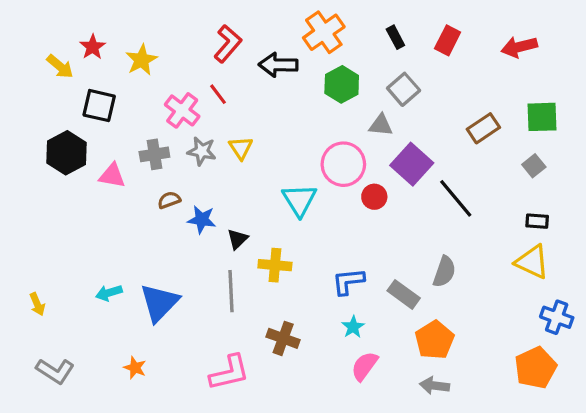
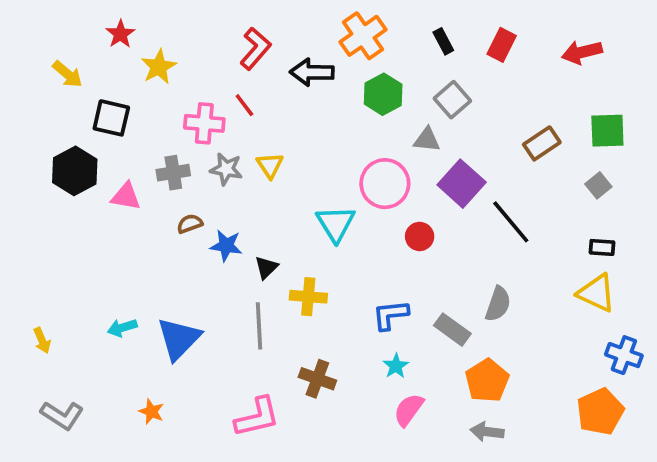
red star: (93, 47) -> (120, 34), moved
pink cross: (182, 110) -> (204, 123), turned -32
red circle: (374, 197) -> (420, 236), moved

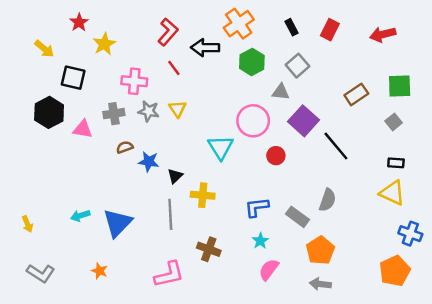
red line: (244, 105) -> (174, 68), moved

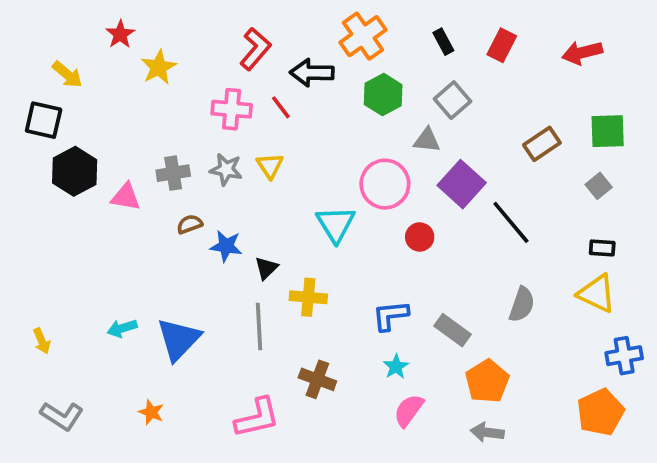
red line: (174, 68) -> (281, 107), moved
black square: (73, 78) -> (44, 120), moved
pink cross: (134, 81) -> (232, 109), moved
gray semicircle: (328, 200) -> (522, 305), moved
blue cross: (410, 234) -> (624, 356), turned -30

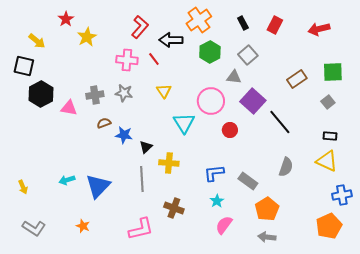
yellow triangle: (270, 166) -> (164, 91), moved

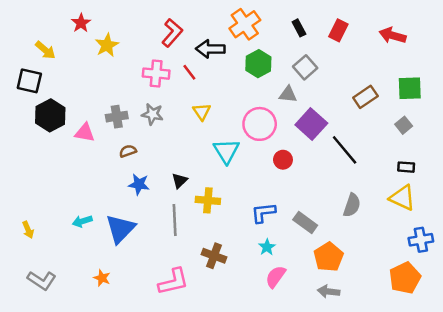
red arrow: (319, 29) -> (393, 35), turned 30
blue star: (124, 135) -> (139, 184), moved

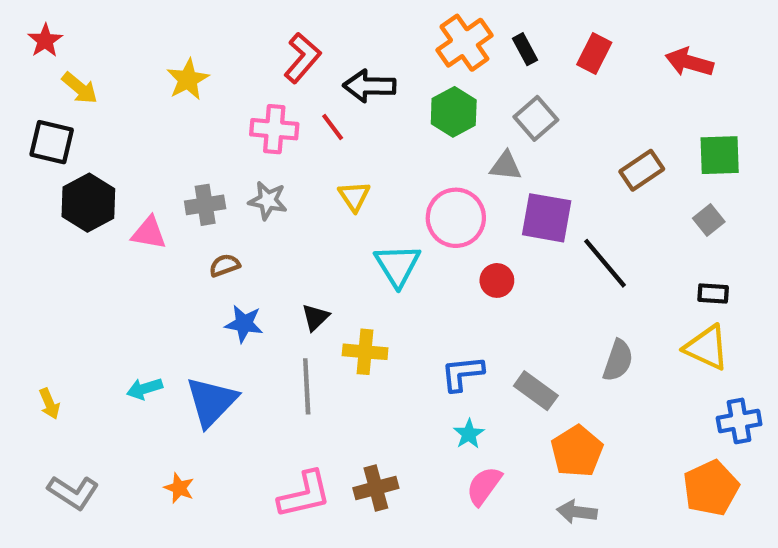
red star: (81, 23) -> (45, 41), moved
orange cross: (245, 24) -> (464, 43), moved
purple square: (311, 124) -> (547, 218), turned -32
brown cross: (214, 256) -> (376, 488), moved, turned -35

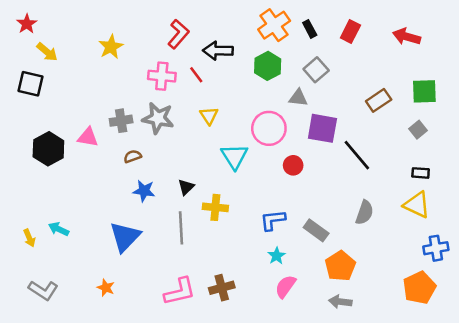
gray star: (268, 201) -> (158, 118), size x1.4
black hexagon: (88, 203) -> (48, 149), moved
cyan arrow: (145, 389) -> (59, 229), moved, turned 42

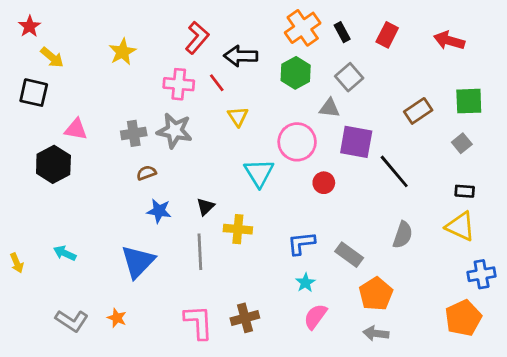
yellow triangle: (209, 116) -> (238, 117), moved
pink triangle: (88, 137) -> (76, 129), moved
yellow arrow: (29, 238) -> (17, 263), moved
gray L-shape: (43, 290) -> (72, 321), moved
pink L-shape: (180, 292) -> (198, 322), turned -80

